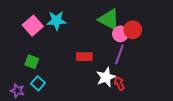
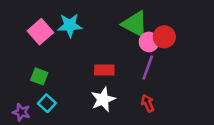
white star: (106, 77) -> (103, 99), moved

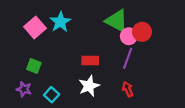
cyan star: (70, 25) -> (60, 22), turned -30
cyan square: (47, 103) -> (52, 95), moved
purple star: (21, 112) -> (24, 89), moved

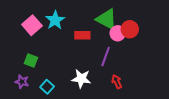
purple line: (128, 58) -> (106, 56), moved
red rectangle: (90, 61) -> (82, 35), moved
white star: (89, 86) -> (81, 79), turned 30

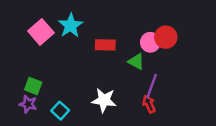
green triangle: (107, 19) -> (136, 62), moved, size x0.6
purple line: (106, 56) -> (152, 86), moved
green square: (31, 60) -> (33, 86), moved

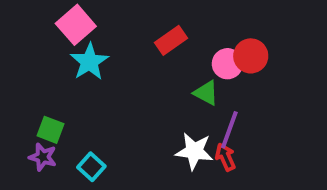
cyan star: (71, 26) -> (89, 62), moved
pink square: (41, 32) -> (76, 25), moved
red rectangle: (105, 45) -> (171, 40), moved, turned -36
white star: (104, 100) -> (194, 151), moved

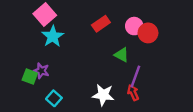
pink circle: (227, 64) -> (134, 26), moved
white star: (194, 151) -> (103, 95), moved
purple star: (43, 157) -> (41, 71), moved

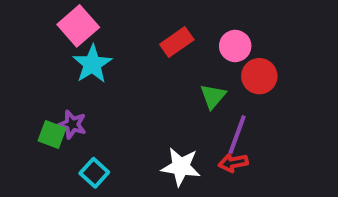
red circle: (148, 33) -> (259, 76), moved
green triangle: (122, 55) -> (213, 96), turned 42
red arrow: (133, 93) -> (233, 163), turned -77

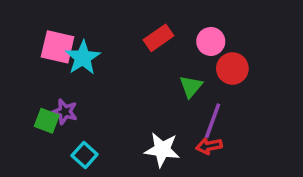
pink square: (78, 26) -> (58, 47), moved, turned -36

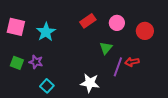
pink square: (58, 47) -> (16, 27), moved
red circle: (232, 68) -> (145, 31), moved
green square: (47, 121) -> (17, 63), moved
red arrow: (209, 146) -> (132, 62), moved

